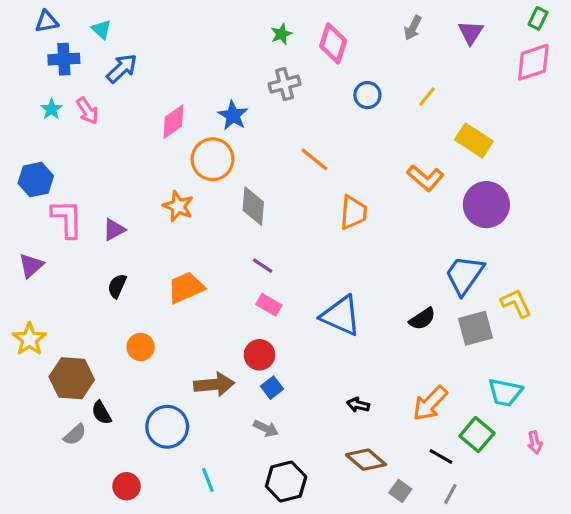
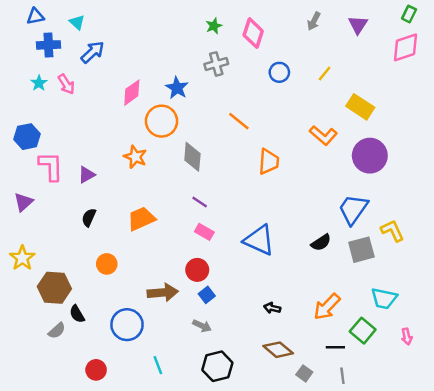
black line: (441, 456) -> (335, 347), turned -30
gray line: (450, 494) -> (342, 376), turned -35

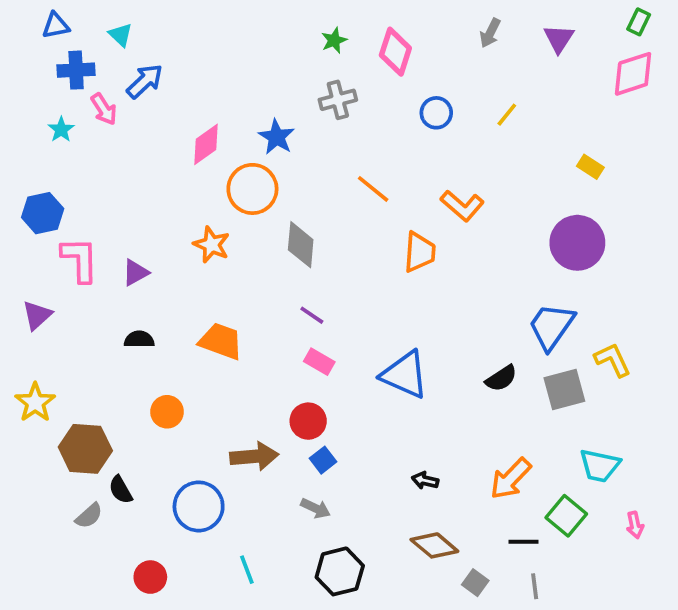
pink arrow: (66, 84) -> (104, 109), moved
yellow rectangle: (360, 107) -> (590, 167), moved, size x0.6
orange L-shape: (323, 135) -> (462, 206), moved
black semicircle: (89, 218) -> (139, 339), turned 66
orange trapezoid: (141, 219) -> (221, 341), turned 44

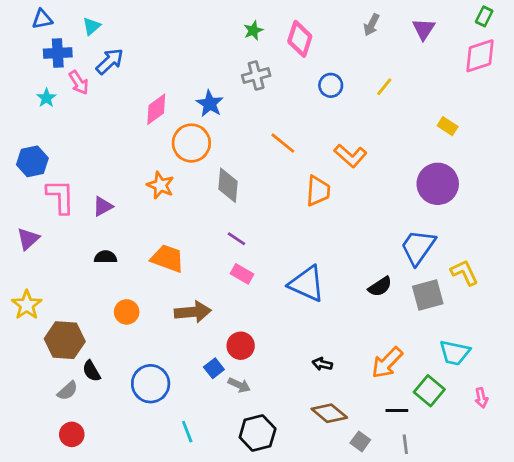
cyan triangle: (121, 35) -> (91, 26), turned 36
red circle: (308, 421) -> (241, 346), moved
brown arrow: (254, 456) -> (193, 312), moved
blue square: (323, 460) -> (214, 368), moved
red circle: (150, 577) -> (72, 434), moved

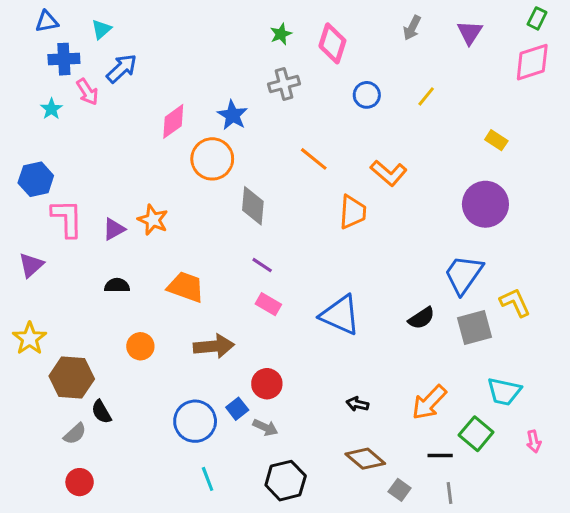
orange star: (160, 185) -> (153, 220), moved
blue circle: (151, 384) -> (195, 421), moved

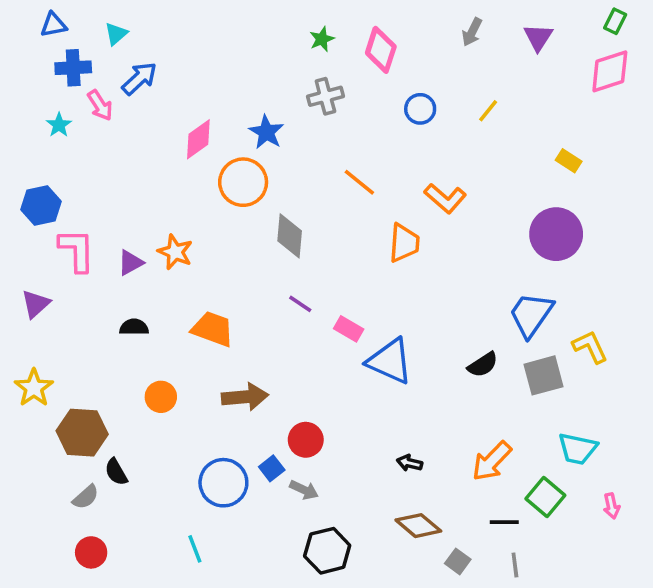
pink rectangle: (268, 304) -> (349, 329), moved
cyan line: (208, 479) -> (195, 549), moved

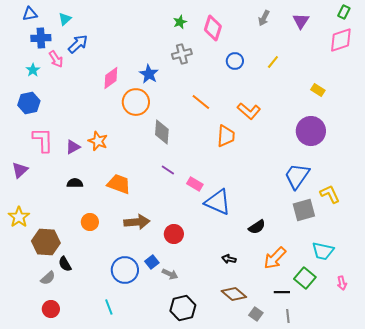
blue hexagon: (41, 205) -> (29, 103), moved
black semicircle: (483, 365) -> (257, 227), moved
red circle: (306, 440) -> (174, 234), moved

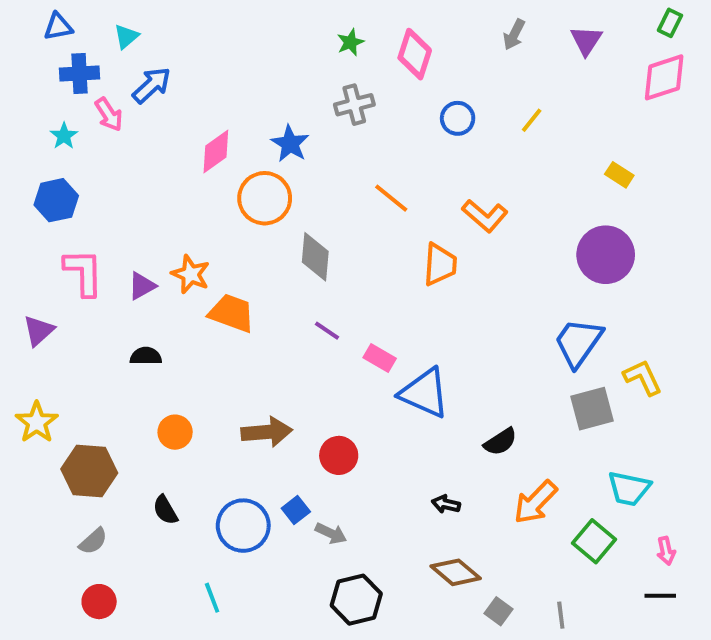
orange trapezoid: (119, 184) -> (232, 313), moved
black semicircle: (65, 264) -> (165, 510), moved
black line: (282, 292) -> (660, 596), moved

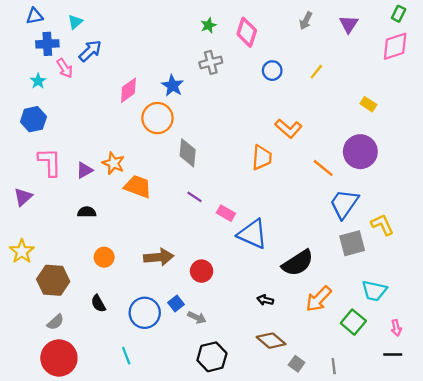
orange line: (391, 198) -> (323, 168), moved
black semicircle: (500, 442) -> (298, 263), size x1.6
red circle: (99, 602) -> (59, 358), size x1.8

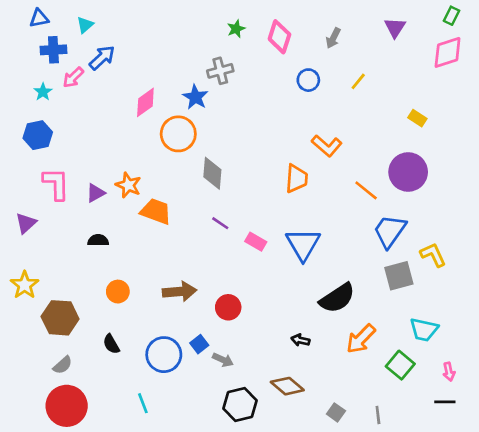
gray arrow: (306, 21) -> (333, 38), moved
gray cross: (211, 62) -> (220, 71), moved
pink arrow: (65, 68) -> (73, 77), turned 78
blue triangle: (253, 234) -> (303, 244), moved, turned 36
brown diamond: (271, 341) -> (287, 386), moved

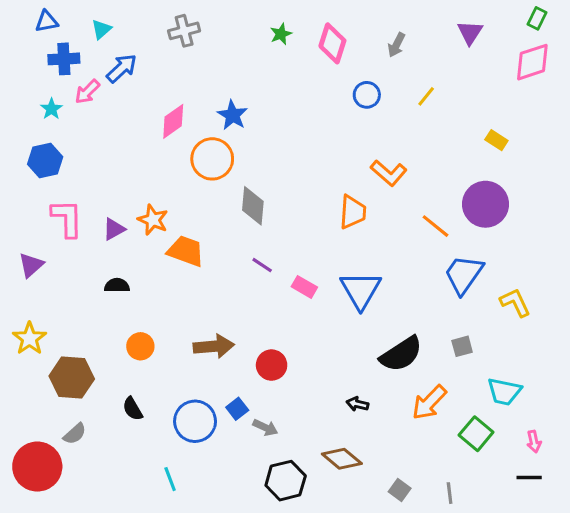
gray cross: (220, 71) -> (184, 31), moved
gray square: (399, 276) -> (462, 346), moved, size x0.6
red circle: (67, 406) -> (37, 467), moved

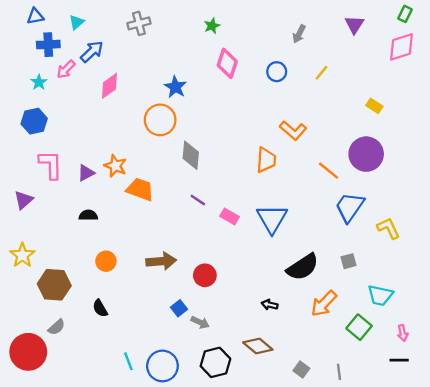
pink diamond: (332, 43) -> (227, 63), moved
pink diamond: (173, 121) -> (109, 86), moved
blue circle: (195, 421) -> (162, 366), moved

